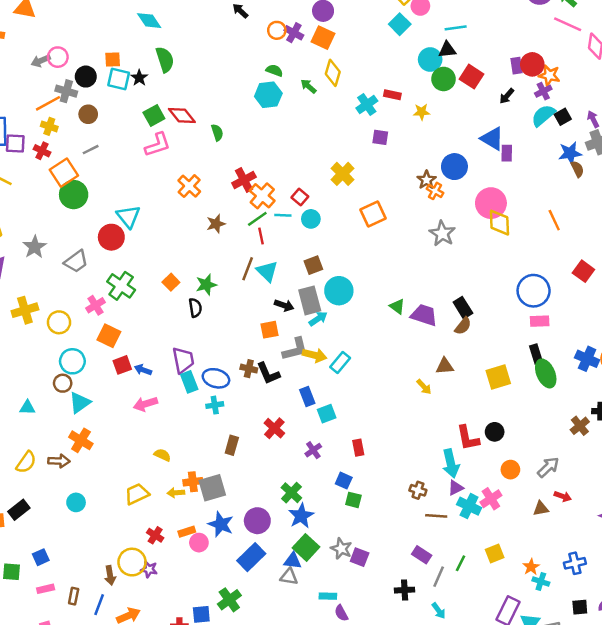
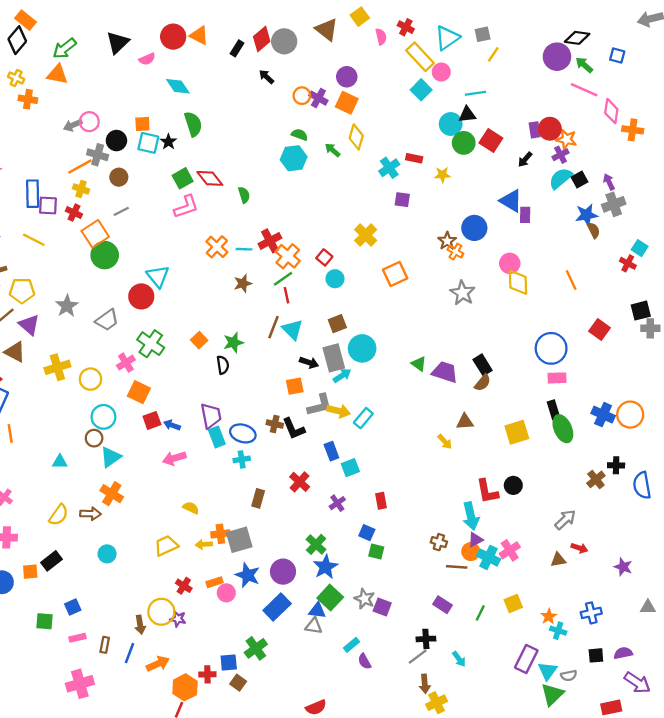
pink circle: (491, 203) -> (510, 263), size x0.7
cyan line: (283, 215) -> (244, 249), moved
orange circle: (510, 470) -> (471, 552), moved
gray line: (439, 577) -> (418, 657), moved, turned 30
cyan rectangle: (328, 596) -> (351, 645), turned -42

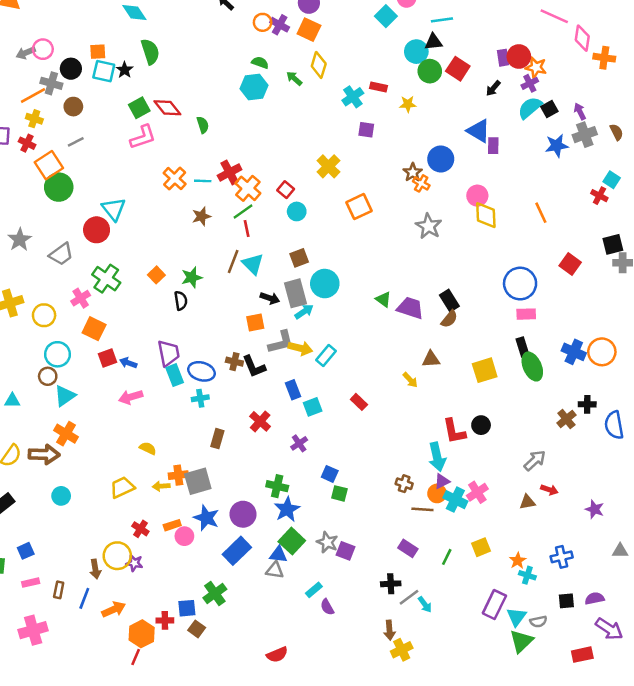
brown semicircle: (594, 230) -> (616, 132), moved
red rectangle: (381, 501) -> (359, 402), moved, turned -35
brown arrow: (90, 514) -> (44, 454), size x1.4
green cross: (316, 544) -> (277, 486), turned -30
gray line: (418, 657) -> (409, 597), moved

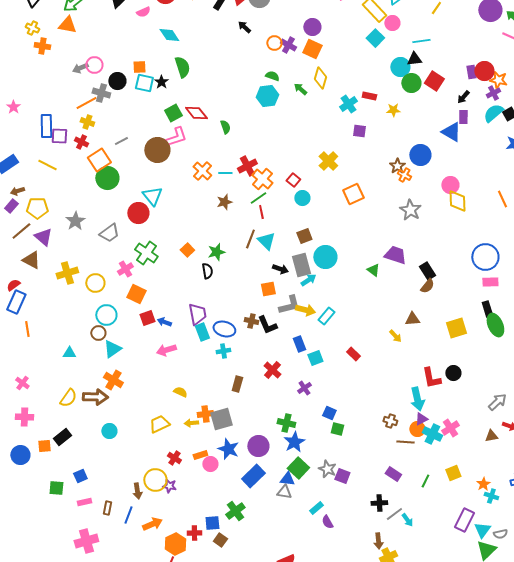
brown circle: (73, 107) -> (157, 150), moved, size x1.6
purple rectangle: (493, 146) -> (463, 117), moved
purple trapezoid: (410, 308) -> (395, 255), moved

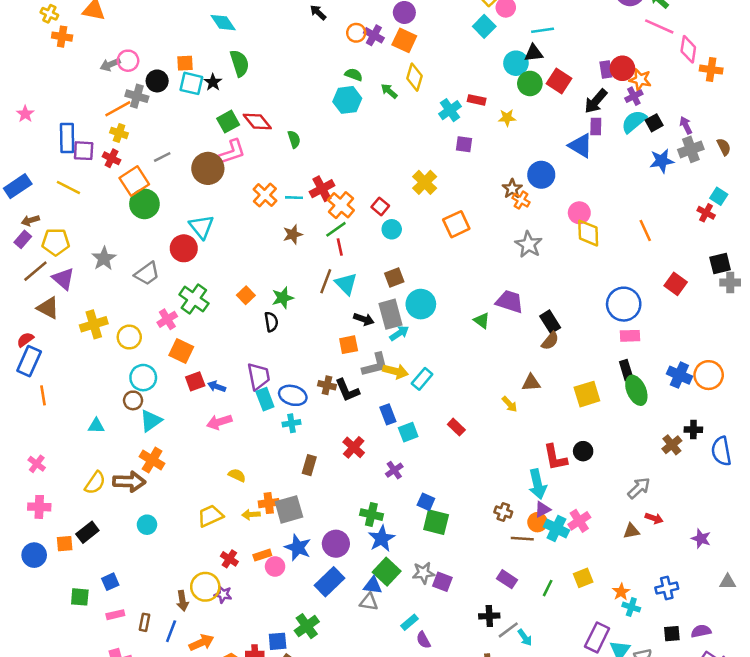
black arrow: (463, 97) -> (596, 101), size x1.5
green square: (337, 429) -> (436, 522), size x1.5
gray star: (327, 469) -> (423, 573), turned -30

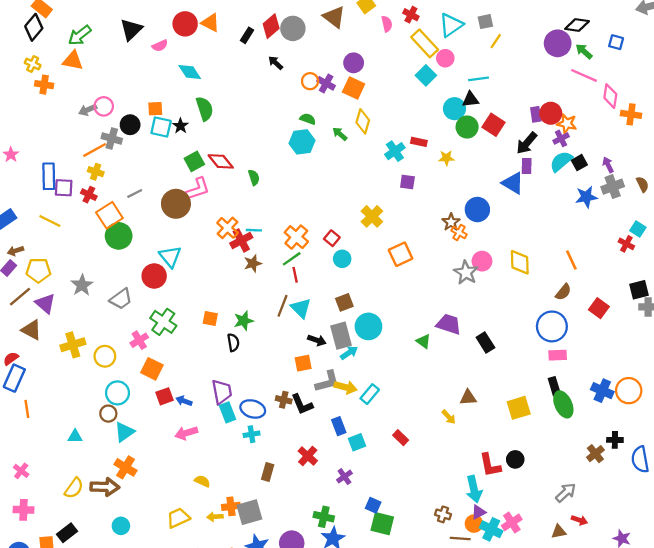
red cross: (322, 189) -> (241, 240), moved
pink circle: (579, 213) -> (482, 261), moved
orange square: (246, 295) -> (210, 318), turned -35
brown semicircle: (550, 341) -> (563, 292), moved

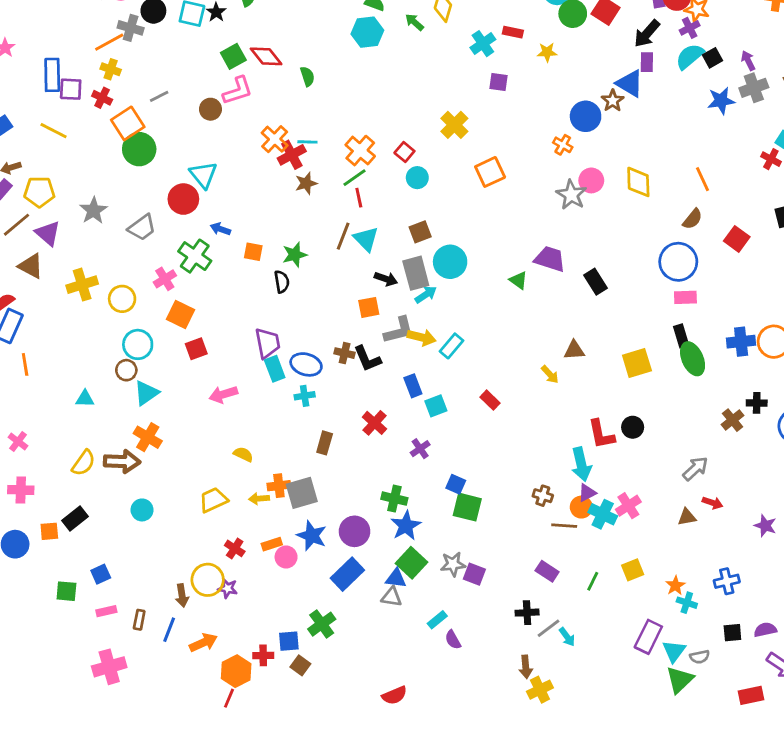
brown circle: (176, 204) -> (210, 109), size x0.6
brown star: (451, 222) -> (613, 101), moved
blue cross: (602, 391) -> (741, 342), turned -30
blue arrow: (184, 401) -> (220, 229), moved

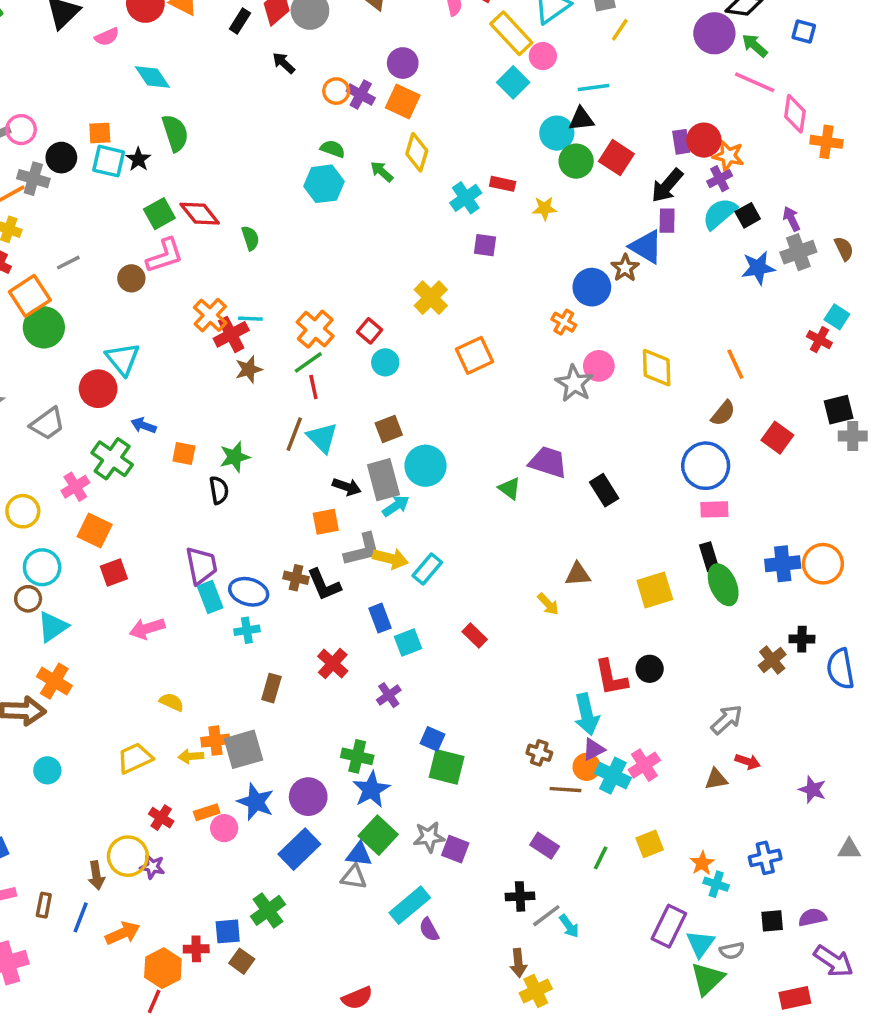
cyan rectangle: (437, 620) -> (410, 905), size x1.6

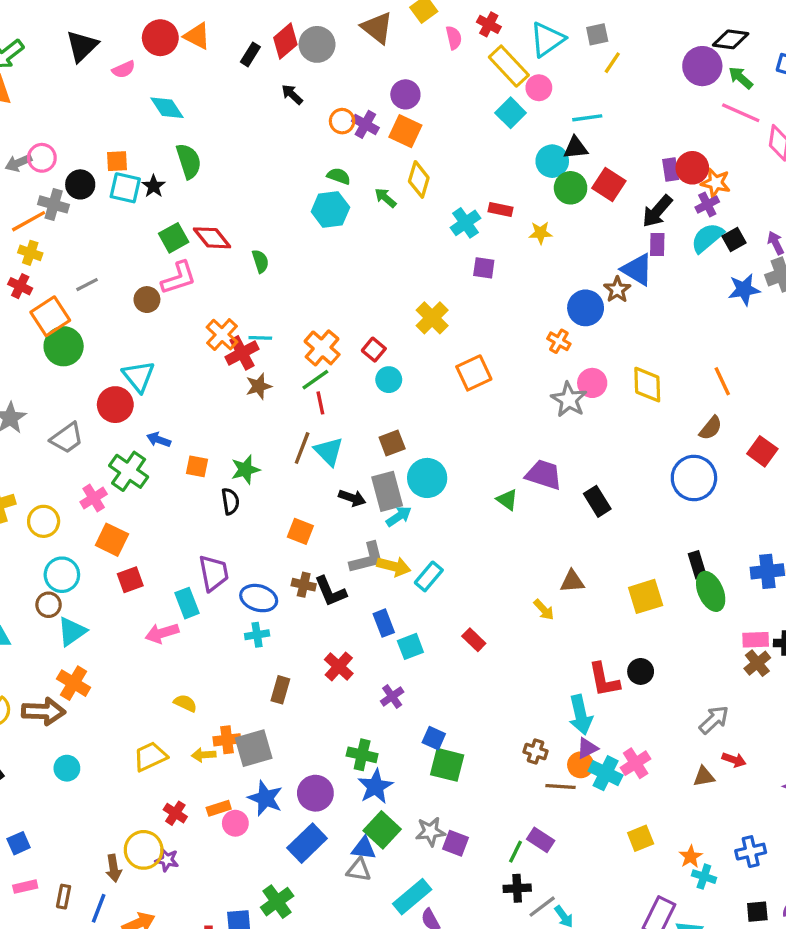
pink rectangle: (714, 509) -> (756, 640), moved
orange square: (326, 522) -> (300, 531), moved, turned 32
cyan rectangle: (210, 597) -> (187, 603), moved
green line: (601, 858) -> (516, 852), moved

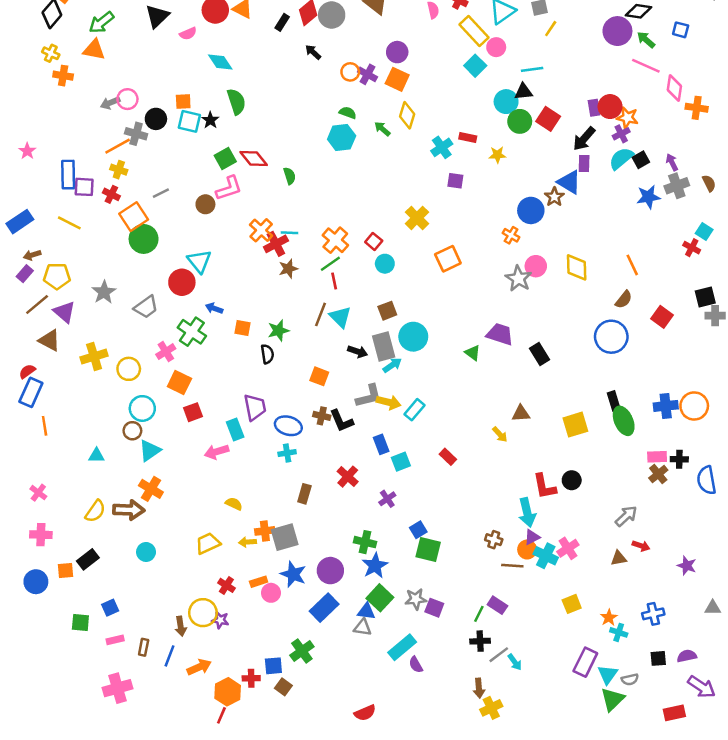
blue square: (434, 738) -> (418, 530), turned 35

